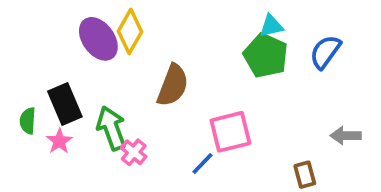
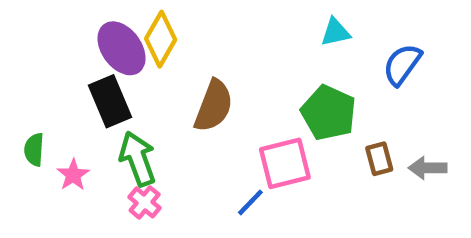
green pentagon: (266, 56) -> (329, 113), moved
black rectangle: (65, 104) -> (110, 101), moved
pink cross: (134, 152) -> (145, 202), moved
brown rectangle: (305, 175) -> (379, 159), moved

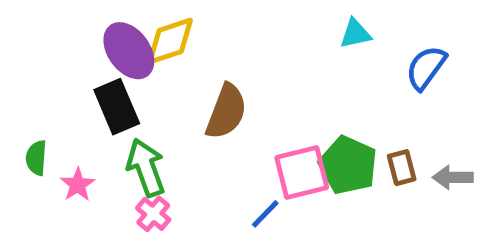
yellow diamond: (161, 39) -> (170, 41), turned 42
green pentagon: (329, 113) -> (348, 165), moved

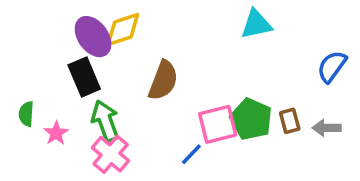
cyan triangle: (355, 34) -> (256, 24), size x1.4
blue semicircle: (426, 68) -> (332, 66), moved
pink cross: (153, 214) -> (111, 154), size x1.5

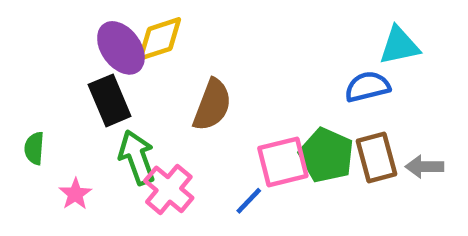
cyan triangle: (256, 24) -> (399, 46), moved
blue semicircle: (332, 66) -> (367, 87), moved, turned 40
brown rectangle: (290, 121) -> (377, 157), size x1.5
pink star: (56, 133) -> (75, 194), moved
pink cross: (111, 154) -> (169, 189), moved

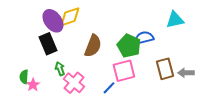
blue semicircle: (367, 87) -> (144, 38), moved
green semicircle: (34, 148) -> (24, 77), moved
green pentagon: (326, 155) -> (129, 46), moved
green arrow: (137, 157) -> (60, 69), size x0.6

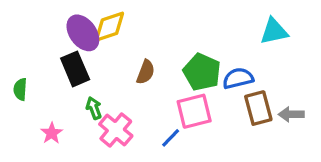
blue semicircle: (144, 38) -> (238, 78), moved
brown semicircle: (93, 46) -> (146, 72), size x0.7
green semicircle: (24, 77) -> (20, 89), moved

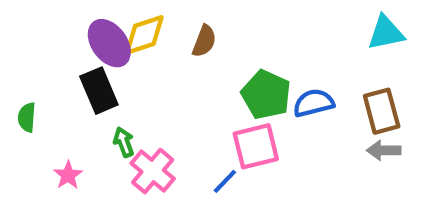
cyan triangle: (274, 31) -> (386, 33), moved
brown semicircle: (146, 72) -> (204, 41), moved
brown rectangle: (258, 108) -> (382, 111), moved

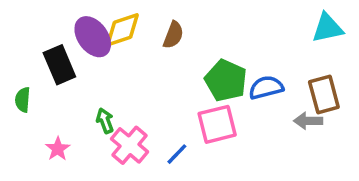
black rectangle: (99, 91) -> (59, 65), moved
gray arrow: (384, 150) -> (308, 121), moved
blue line: (225, 181) -> (177, 154), moved

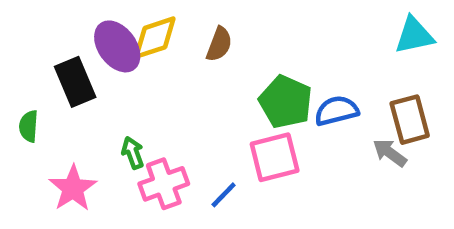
gray arrow: (308, 121) -> (390, 153), turned 36
pink cross: (130, 145) -> (164, 184), turned 30
pink star: (58, 149) -> (73, 188), size x1.5

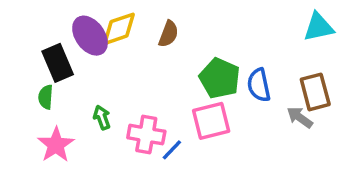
blue semicircle: (337, 111) -> (259, 85), turned -88
green semicircle: (29, 126) -> (46, 97), moved
pink cross: (164, 184) -> (146, 135), moved, turned 30

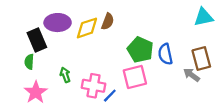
yellow diamond: (119, 29) -> (87, 28), moved
purple ellipse: (90, 36) -> (58, 23), turned -55

